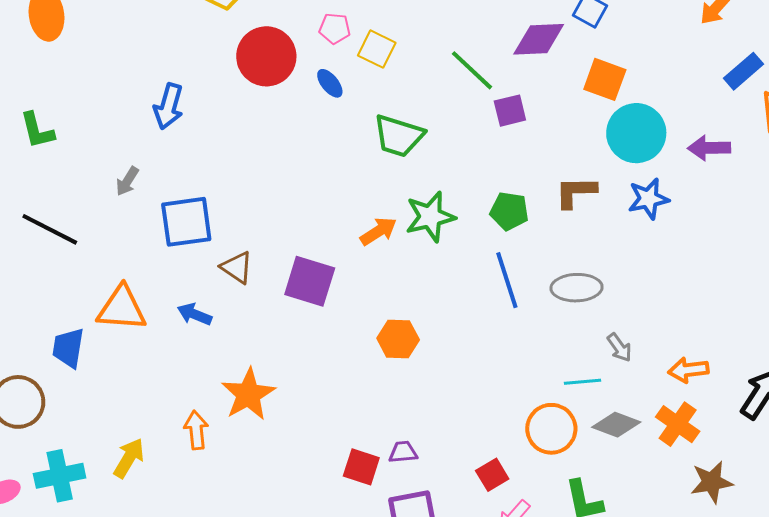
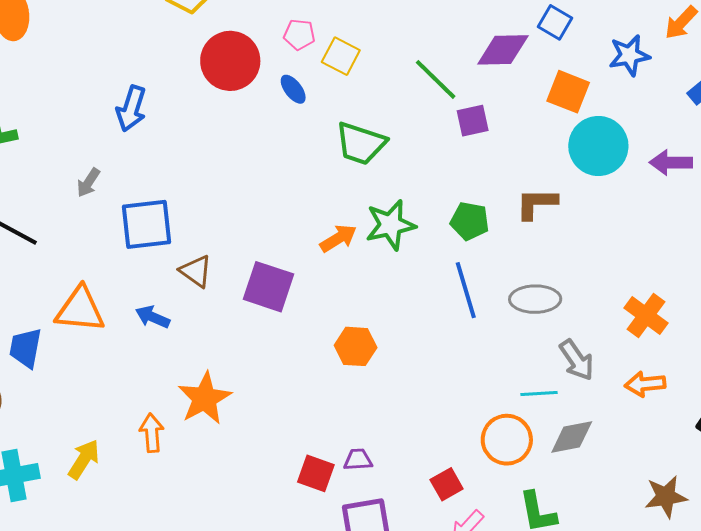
blue star: (648, 199) -> (629, 55), moved
gray arrow: (619, 348) -> (577, 360), size x1.4
orange cross: (678, 424) -> (646, 316), moved
gray diamond: (616, 425) -> (572, 437), turned -33

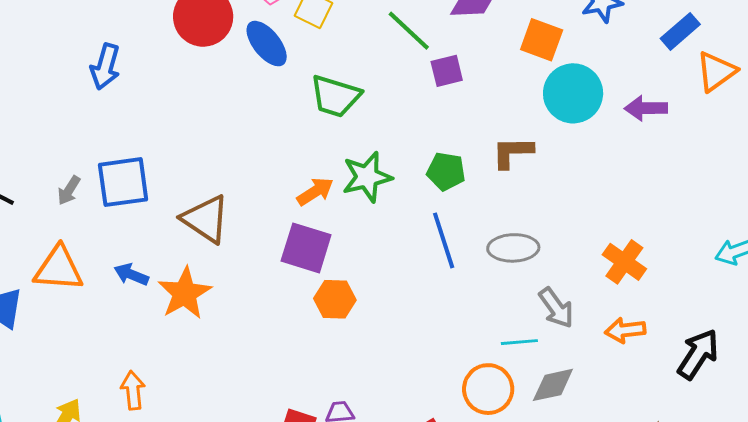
blue ellipse: (293, 89) -> (267, 44), size x1.6
gray arrow: (88, 183) -> (69, 190), moved
brown triangle: (196, 271) -> (206, 219), moved, size x1.5
purple square: (269, 287) -> (306, 248), moved
orange star: (205, 398) -> (185, 293), moved

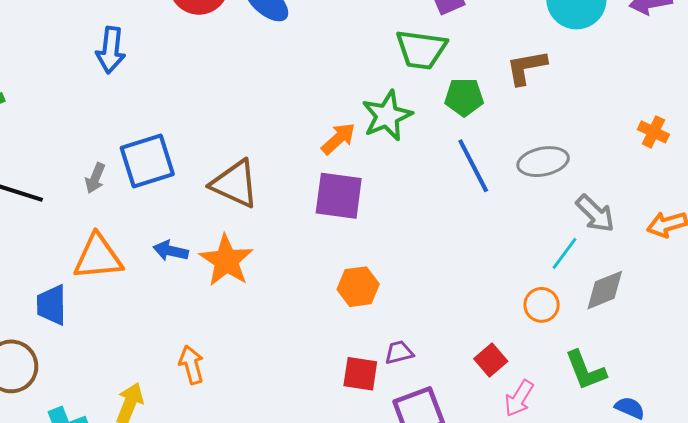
green trapezoid: (335, 96) -> (421, 50), moved
orange cross: (624, 262) -> (653, 132), moved, size x0.7
orange hexagon: (335, 299) -> (358, 287), moved
cyan line: (519, 342) -> (565, 253), turned -39
orange circle: (488, 389) -> (542, 305), size x0.7

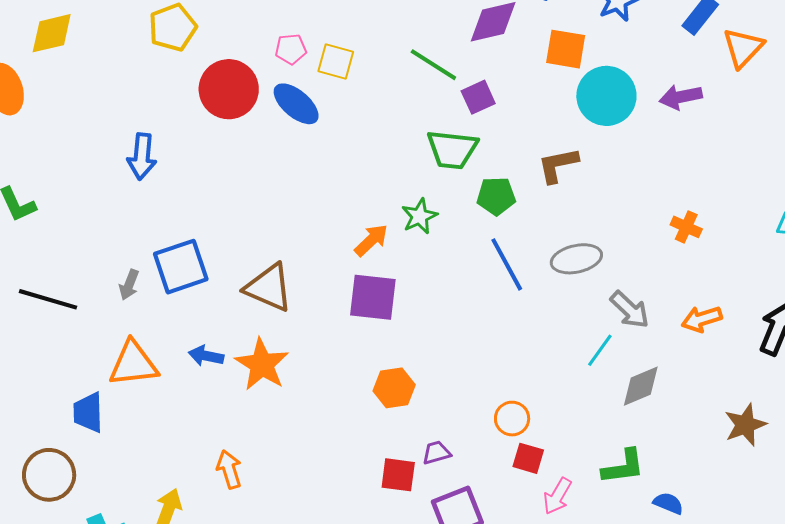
green star: (387, 116) -> (420, 216), size x0.7
orange circle: (542, 305) -> (512, 419), moved
red square: (491, 360) -> (528, 458), turned -32
green L-shape: (585, 370) -> (623, 467), turned -75

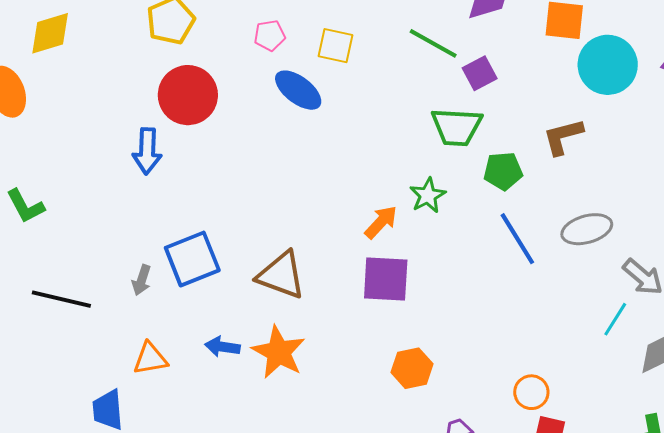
pink pentagon: (291, 49) -> (270, 35), moved
red circle: (229, 89) -> (188, 95), moved
orange triangle: (133, 364) -> (150, 359), size x0.7

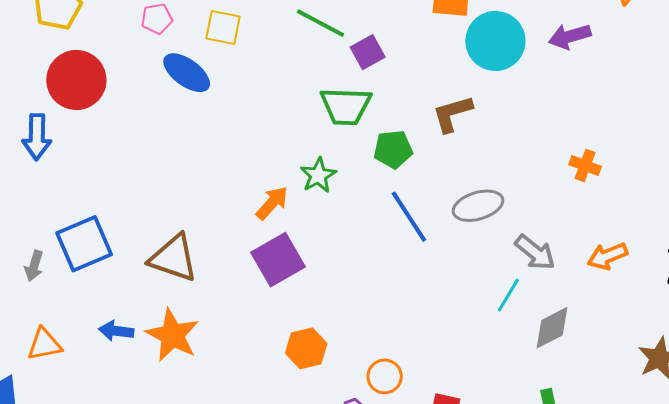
purple square: (386, 279) -> (278, 260), turned -32
orange circle: (531, 392) -> (385, 376), moved

